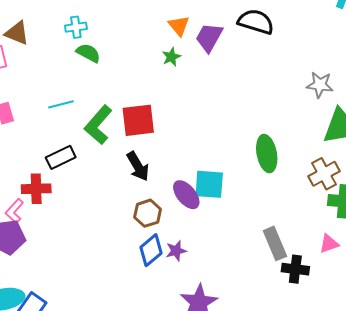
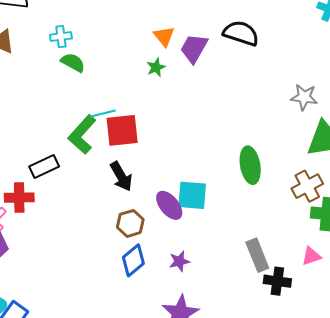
cyan line: (61, 104) -> (103, 113), moved
purple star: (176, 251) -> (179, 261), moved

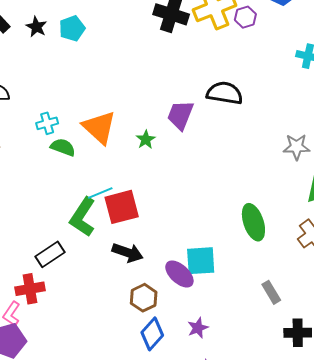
orange triangle: (164, 36) -> (99, 127), moved, size x1.6
black arrow: (121, 176) -> (128, 253), turned -32
gray rectangle: (257, 255) -> (271, 292), moved, size x0.7

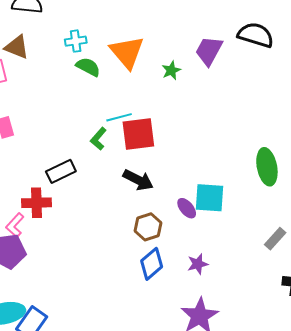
green L-shape: (83, 217) -> (98, 139), size x0.6
purple ellipse: (179, 274) -> (187, 208), size x0.7
gray rectangle: (271, 292) -> (275, 239), turned 65

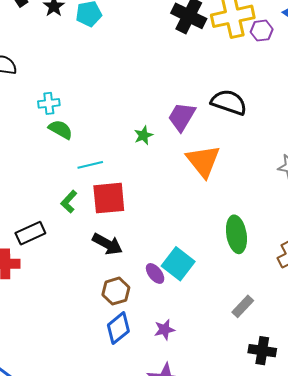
orange triangle: (127, 52) -> (203, 161), moved
cyan line: (119, 117) -> (90, 165), moved
cyan square: (209, 198) -> (178, 264), turned 32

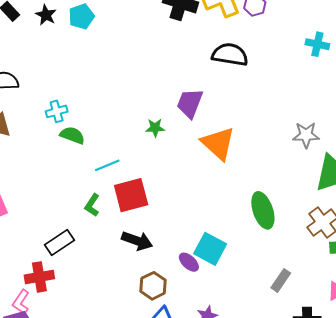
black semicircle: (229, 102) -> (230, 55), moved
green star: (143, 135) -> (155, 128), turned 30

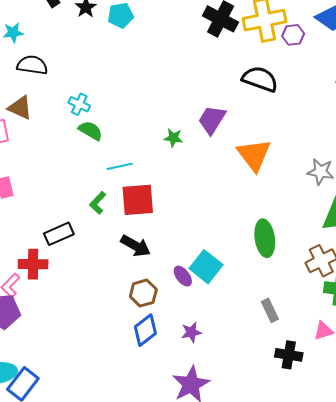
cyan cross: (57, 111) -> (79, 104), turned 30
orange triangle: (218, 143) -> (254, 155), moved
gray rectangle: (281, 280) -> (270, 310), turned -70

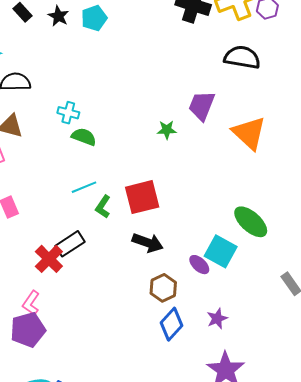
cyan line: (120, 166) -> (84, 187), moved
green ellipse: (265, 238) -> (251, 222), moved, turned -30
red cross: (33, 264) -> (49, 259), moved, turned -36

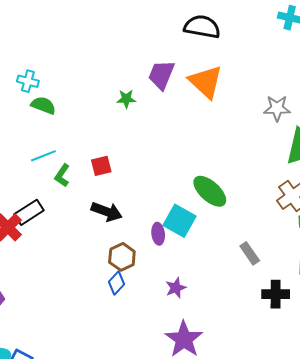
orange triangle: (249, 133) -> (206, 82), moved
red square: (142, 197) -> (101, 166), size x0.6
purple ellipse: (199, 265) -> (158, 234), turned 40
blue diamond: (172, 324) -> (117, 283), moved, size x0.7

